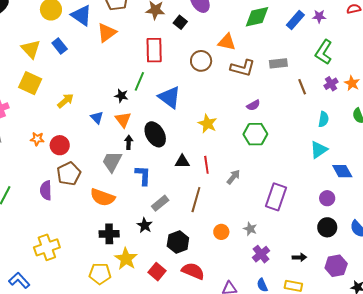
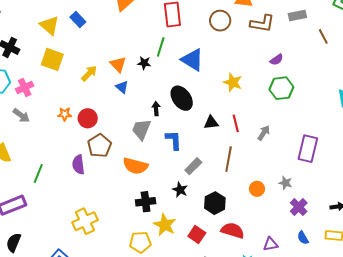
orange triangle: (123, 120) -> (118, 64), moved

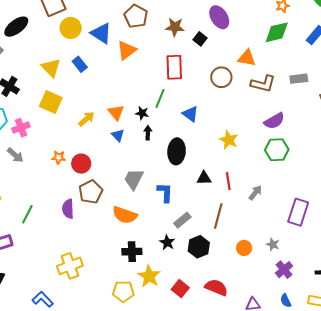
blue triangle: (192, 60) -> (190, 114), size x0.7
purple semicircle: (277, 60) -> (274, 121), size x1.5
black ellipse: (182, 98) -> (177, 151), turned 35
black arrow: (156, 109) -> (148, 133), moved
black hexagon: (215, 203) -> (199, 247), moved

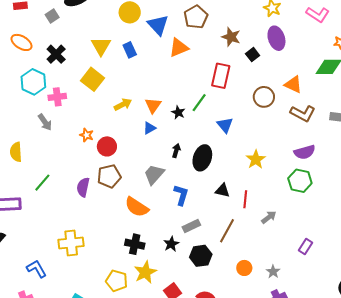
black arrow: (148, 133) -> (176, 151), moved
blue triangle: (118, 135) -> (149, 128), turned 32
purple rectangle: (298, 212) -> (306, 247), size x0.6

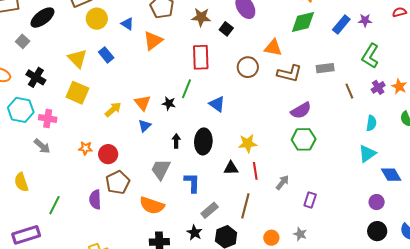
blue triangle: (158, 25) -> (127, 24), size x0.6
pink cross: (57, 97) -> (48, 118), turned 30
yellow star: (256, 159) -> (248, 143), moved, turned -30
purple rectangle: (306, 247) -> (310, 200), moved

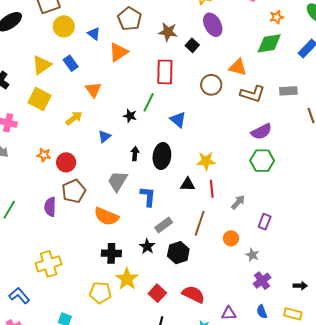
yellow triangle: (77, 59) -> (42, 65), turned 35
orange triangle: (143, 103) -> (93, 90), moved
orange circle: (271, 238) -> (231, 238), moved

